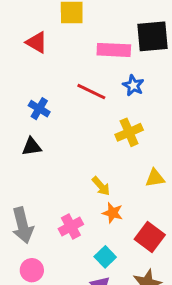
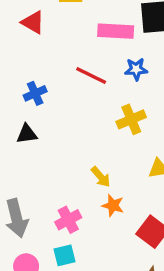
blue star: (133, 85) -> (136, 69), turned -30
blue cross: (39, 109) -> (35, 93), turned 35
cyan square: (105, 257) -> (64, 255), moved, turned 30

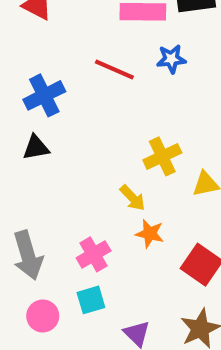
blue cross: (35, 93) -> (44, 95), size x1.4
yellow cross: (131, 119) -> (162, 156), moved

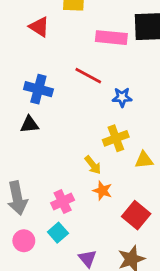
blue star: (171, 59) -> (122, 97), moved
blue cross: (44, 95) -> (38, 89), turned 36
cyan square: (91, 300) -> (58, 233), turned -30

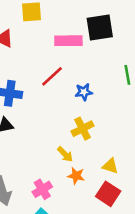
red line: (88, 76) -> (52, 76), turned -65
yellow triangle: (144, 160) -> (110, 166), moved, turned 30

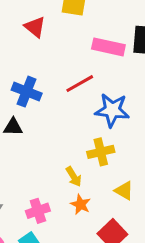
blue star: (84, 92) -> (112, 110), size x1.6
yellow triangle: (110, 166) -> (124, 191), moved

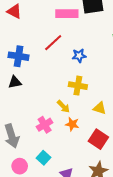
blue star: (112, 110) -> (79, 56), size x0.6
yellow cross: (101, 152) -> (78, 86), turned 36
pink cross: (38, 211) -> (45, 125), moved

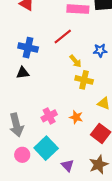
blue star: (79, 56) -> (100, 50), moved
yellow arrow: (63, 106) -> (75, 61), moved
cyan square: (44, 158) -> (46, 148), size x1.6

